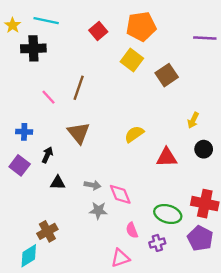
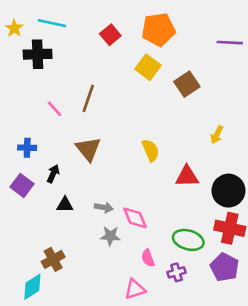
yellow semicircle: (134, 134) -> (151, 150), turned 102
black circle: (204, 149) -> (228, 191), moved, size x1.6

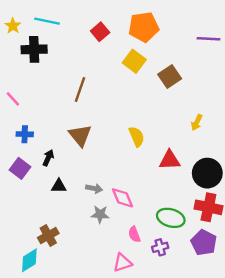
pink line: (54, 109) -> (13, 99), moved

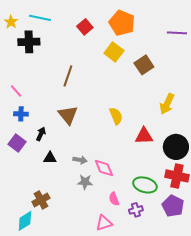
orange pentagon: (144, 27) -> (122, 23), turned 30
pink line: (13, 99) -> (16, 91), moved
yellow arrow: (197, 122) -> (167, 104), size x1.5

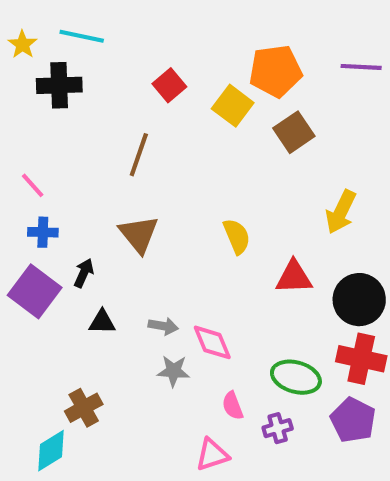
orange pentagon: (122, 23) -> (276, 71), moved, turned -30
red square: (85, 27) -> (169, 85), moved
purple square: (17, 143) -> (35, 291), size x1.4

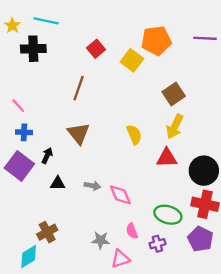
brown square: (294, 132) -> (174, 94), moved
yellow arrow: (341, 212) -> (175, 126), moved
gray star: (173, 371) -> (101, 240), moved

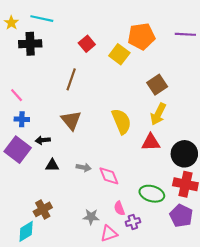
yellow semicircle: (134, 135) -> (121, 121), size x1.4
black arrow: (47, 155) -> (43, 140), turned -120
purple cross: (157, 244) -> (133, 222), moved

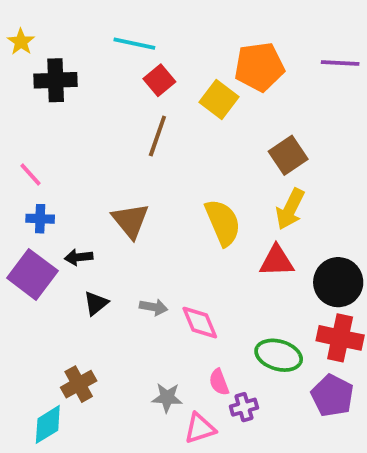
cyan line: (42, 19) -> (134, 44), moved
brown line: (71, 79) -> (157, 136), moved
black triangle: (52, 165) -> (96, 303), turned -40

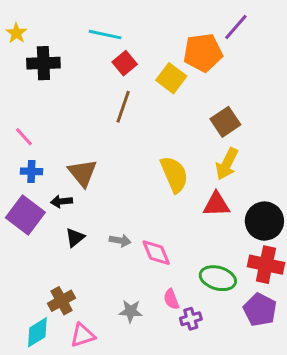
purple line: (340, 63) -> (236, 27), moved, turned -52
brown triangle: (131, 221) -> (83, 173), moved
pink triangle: (200, 428) -> (83, 335), moved

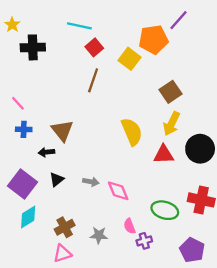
purple square: (25, 215) -> (23, 184), moved
black circle: (264, 221) -> (200, 149), moved
brown cross: (61, 301) -> (65, 227), moved
purple pentagon: (260, 310) -> (192, 250), moved
cyan diamond: (37, 332) -> (28, 217), moved

